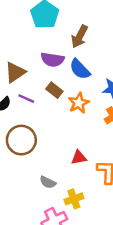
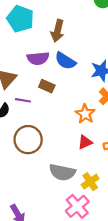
orange star: (79, 103) -> (85, 114), moved
gray semicircle: (48, 182) -> (62, 172), size x1.6

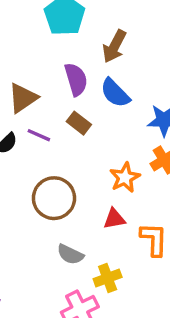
purple semicircle: (38, 58) -> (76, 79), turned -115
brown circle: (28, 140) -> (54, 198), moved
gray semicircle: (62, 172) -> (70, 254), size x0.7

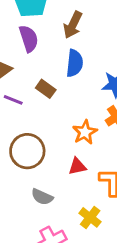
purple semicircle: (76, 79) -> (29, 39), moved
blue semicircle: (115, 93) -> (75, 63), turned -128
yellow cross: (108, 278) -> (90, 217), moved, turned -30

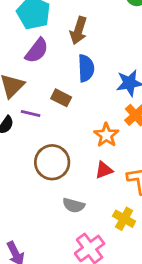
purple semicircle: (29, 39) -> (37, 51), turned 64

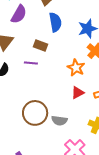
purple line: (31, 114) -> (31, 63), moved
brown circle: (52, 162) -> (35, 113), moved

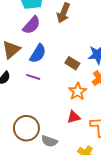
blue semicircle: (55, 22) -> (38, 54), moved, turned 30
brown rectangle: (40, 45) -> (72, 63), moved

